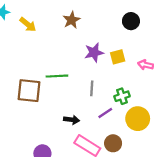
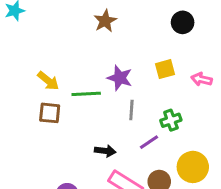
yellow arrow: (28, 24) -> (48, 81), moved
purple star: (94, 52) -> (120, 78), moved, turned 30
brown square: (29, 91) -> (50, 113), size x0.7
yellow circle: (138, 119) -> (193, 167), moved

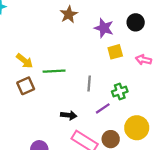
black circle: (183, 22) -> (136, 22), moved
purple star: (120, 78) -> (104, 28), moved
brown square: (50, 113) -> (26, 86), turned -30

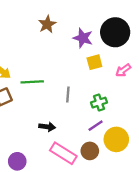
black circle: (136, 22) -> (115, 32), size x1.6
pink arrow: (144, 60) -> (123, 70), turned -49
purple line: (103, 108) -> (96, 126), moved

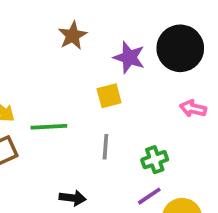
yellow square: (94, 62) -> (109, 96), moved
pink arrow: (123, 70) -> (193, 109), turned 49

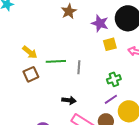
yellow square: (109, 96) -> (110, 44), moved
gray line: (105, 147) -> (79, 67), moved

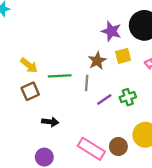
brown star: (69, 11) -> (97, 61), moved
purple line: (111, 99) -> (104, 99), moved
black arrow: (69, 100) -> (50, 122), moved

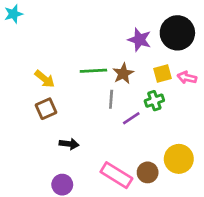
yellow square: (123, 56) -> (163, 74), moved
green line: (60, 76) -> (93, 71), moved
green cross: (128, 97) -> (154, 101), moved

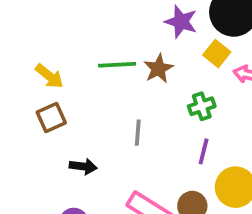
yellow square: (163, 74) -> (217, 54), moved, turned -36
gray line: (111, 99) -> (138, 133), moved
purple line: (131, 118) -> (204, 151), moved, turned -42

